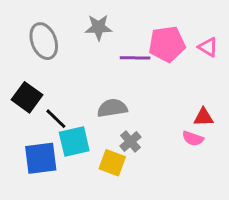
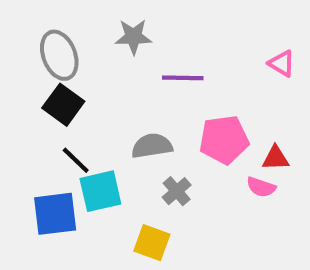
pink pentagon: (167, 44) -> (224, 140), moved
black square: (27, 97) -> (63, 105), moved
yellow square: (112, 163) -> (152, 243), moved

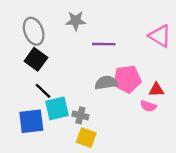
pink triangle: (282, 63) -> (160, 36), size x1.5
gray semicircle: (152, 146) -> (106, 83), moved
gray cross: (177, 191) -> (80, 115), moved, turned -35

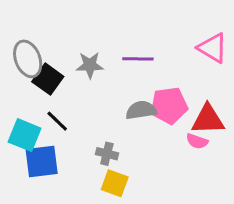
gray star: (76, 21) -> (90, 65), moved
gray ellipse: (34, 31) -> (28, 59), moved
red triangle: (156, 90) -> (208, 120), size x1.6
cyan square: (57, 108) -> (25, 135), moved, turned 35

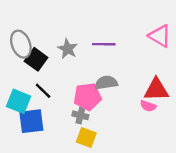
gray star: (90, 65) -> (68, 49), turned 30
pink pentagon: (169, 106) -> (87, 97), moved

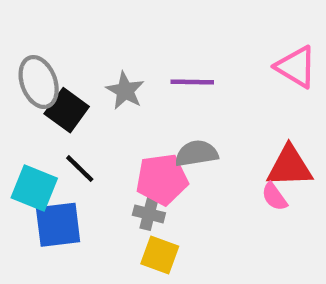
pink semicircle: (148, 106) -> (274, 197), turned 35

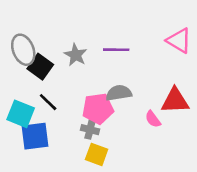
pink semicircle: (274, 197) -> (153, 119), moved

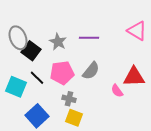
gray semicircle: (119, 93) -> (91, 71), turned 138
pink pentagon: (98, 109) -> (62, 73), moved
blue square: (35, 136) -> (37, 116), moved, turned -35

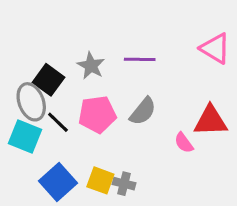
gray ellipse: (18, 38) -> (31, 102), moved
gray cross: (69, 99) -> (124, 184), moved
yellow square: (74, 118) -> (100, 180), moved

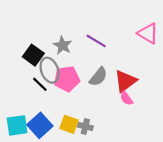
purple line: (140, 59) -> (96, 41), turned 30
gray ellipse: (31, 102) -> (50, 70), moved
red triangle: (211, 121) -> (125, 81), moved, turned -35
cyan square: (25, 136) -> (17, 125), moved, turned -30

